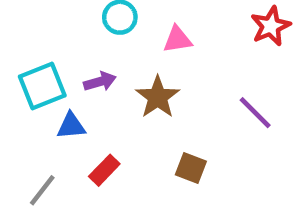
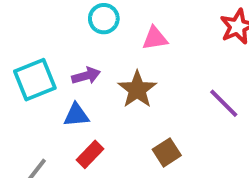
blue triangle: (71, 126) -> (76, 115), moved
brown square: (191, 168) -> (167, 152), turned 36

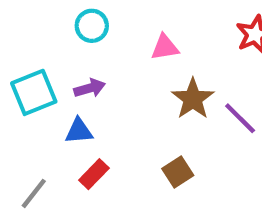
cyan circle: (104, 19) -> (92, 26), moved
brown star: (137, 89) -> (193, 99), moved

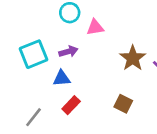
pink triangle: (165, 47) -> (95, 27), moved
brown square: (178, 172) -> (123, 104), turned -30

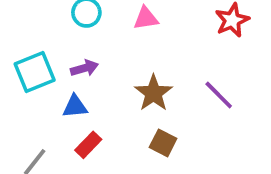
pink triangle: (95, 27) -> (146, 18), moved
brown star: (133, 58) -> (153, 93), moved

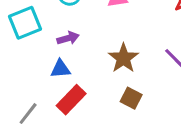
cyan square: (35, 72) -> (25, 23), moved
red rectangle: (88, 145) -> (71, 100), size x1.4

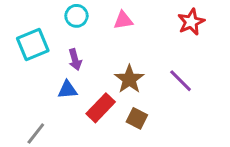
purple arrow: (68, 38) -> (75, 60), turned 90
red rectangle: (71, 100) -> (101, 108), moved

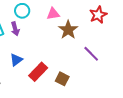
purple arrow: (75, 60) -> (15, 29), moved
brown star: (129, 79) -> (68, 30), moved
blue triangle: (67, 90) -> (16, 60), turned -32

